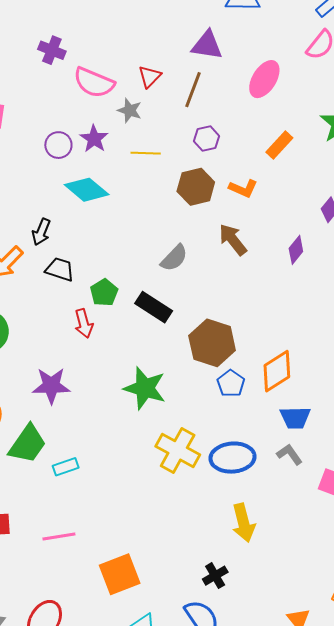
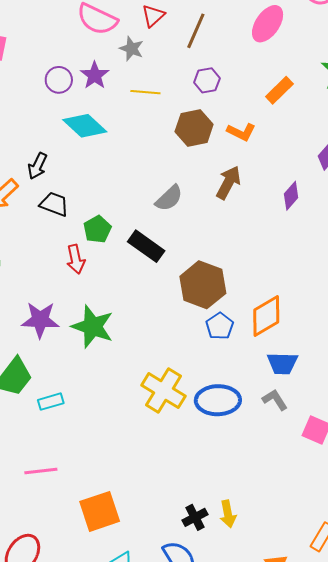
brown arrow: (233, 240) -> (228, 183), turned 64
green star: (145, 388) -> (93, 327), moved
yellow arrow: (243, 523) -> (228, 514), moved, size x0.7

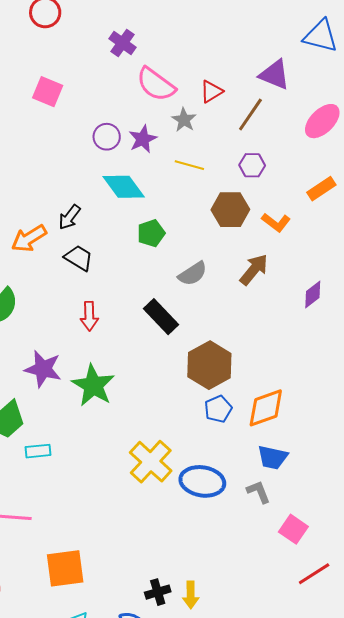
green pentagon: (97, 229) -> (151, 233), moved

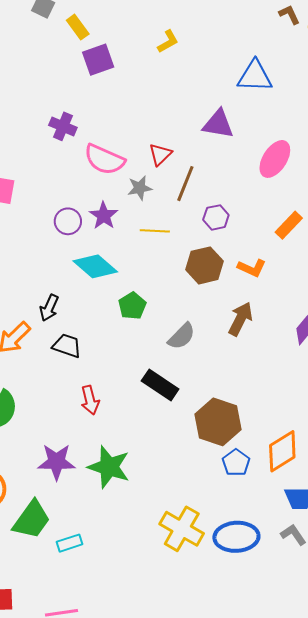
brown line: (250, 114) -> (185, 184), moved
gray star: (184, 120) -> (140, 188), turned -30

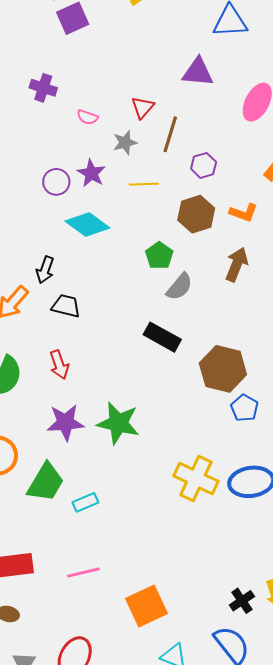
pink semicircle: (104, 159) -> (87, 117), size x0.5
green pentagon: (132, 306) -> (159, 256), moved
red arrow: (90, 400) -> (59, 365), moved

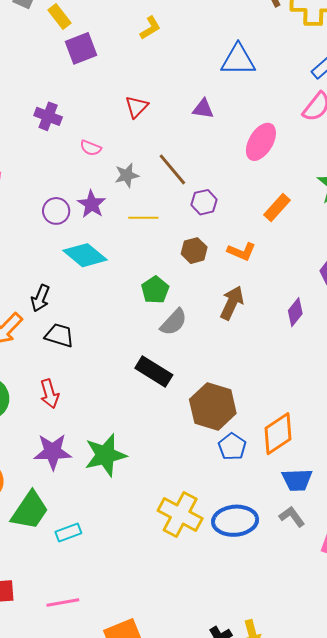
purple triangle: (198, 72) -> (203, 109), size x0.7
red triangle: (143, 107) -> (137, 107), moved
brown line: (170, 134) -> (172, 169), turned -60
brown hexagon: (196, 214) -> (194, 251), size x0.7
green star: (118, 423) -> (105, 455), turned -30

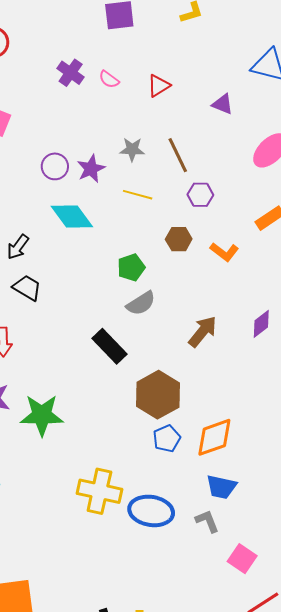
pink semicircle: (91, 148) -> (109, 79), moved
brown arrow: (232, 303) -> (203, 332), moved
yellow cross: (180, 515) -> (99, 491), turned -30

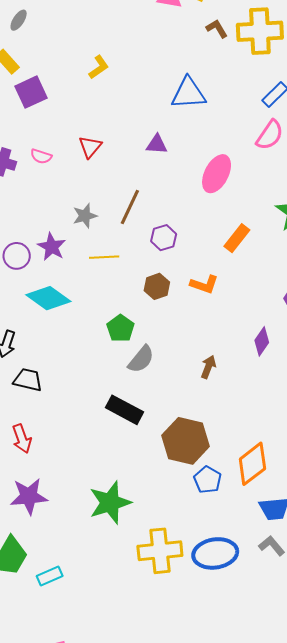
brown line: (178, 155) -> (130, 207), turned 69
brown arrow: (203, 332) -> (208, 367), size x0.7
green star: (42, 415) -> (110, 503), moved

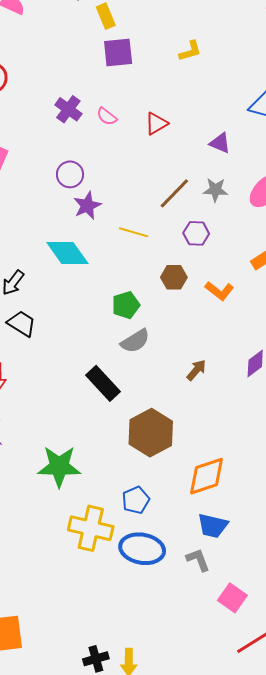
gray star: (85, 216) -> (215, 190), moved
purple circle: (17, 256) -> (70, 174), moved
blue pentagon: (208, 480) -> (136, 500), moved

